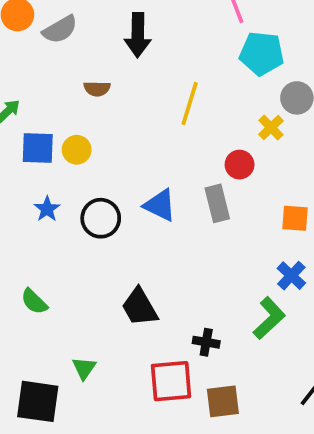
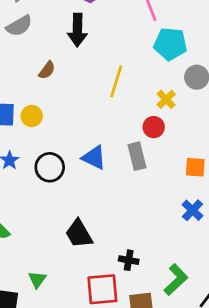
brown semicircle: (97, 89) -> (47, 70), turned -54
yellow cross: (271, 128) -> (166, 99), moved
green L-shape: (269, 318) -> (176, 280), moved

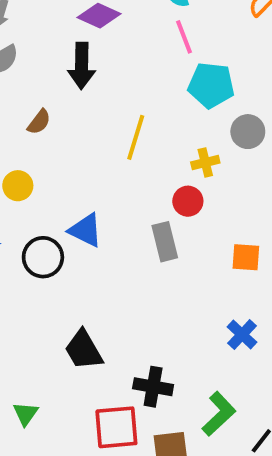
yellow cross: (166, 99) -> (205, 163), turned 30
blue triangle: (94, 158) -> (85, 230), moved
blue cross: (193, 210) -> (242, 335), moved
black cross: (129, 260) -> (153, 387), size x1.4

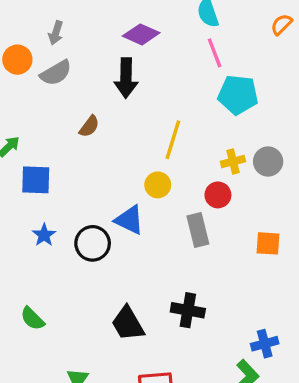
gray circle: (248, 132) -> (268, 162), moved
yellow circle: (18, 186) -> (158, 185), moved
blue cross: (242, 335) -> (265, 344), moved, turned 32
black cross: (153, 387) -> (188, 310), moved

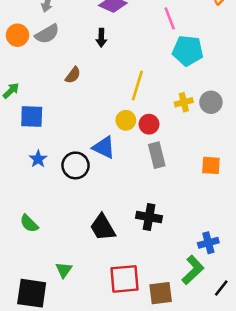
orange circle: (17, 60) -> (17, 35), moved
black arrow: (126, 78) -> (101, 38), size x0.6
red circle: (218, 195) -> (149, 124), moved

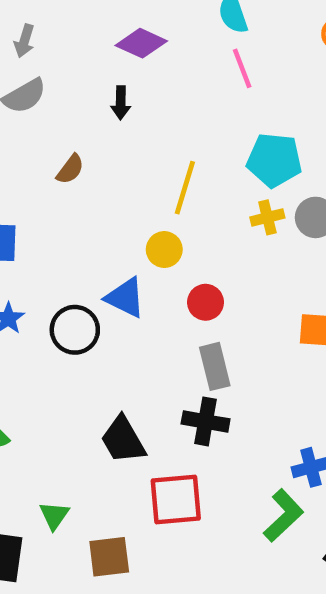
cyan pentagon: (188, 51) -> (274, 160), moved
red circle: (149, 124) -> (206, 302), moved
gray rectangle: (157, 155) -> (215, 366), moved
red square: (125, 279) -> (176, 499), moved
brown square: (161, 293) -> (109, 557), moved

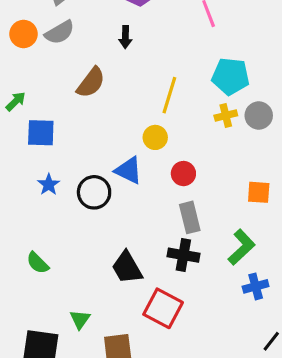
brown semicircle: (70, 169) -> (91, 83), size x1.5
red square: (176, 499) -> (163, 308), turned 33
green L-shape: (283, 515) -> (241, 247), moved

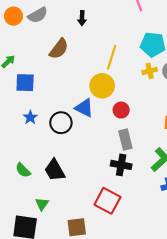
yellow circle: (155, 137) -> (102, 86), size x1.5
black trapezoid: (127, 268) -> (55, 170), moved
green triangle: (80, 319) -> (42, 204), moved

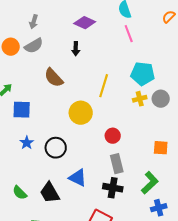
brown semicircle: (59, 49) -> (54, 78), turned 100
yellow circle: (102, 86) -> (81, 113), moved
blue triangle: (84, 108) -> (78, 178), moved

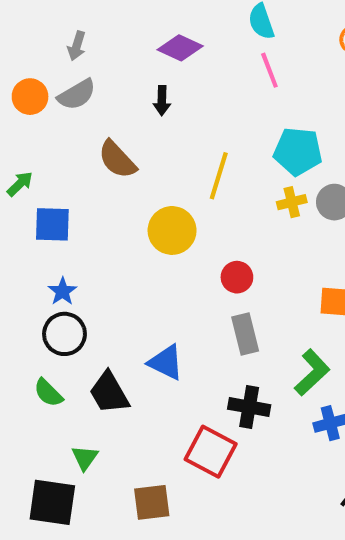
black circle: (56, 148) -> (65, 334), moved
black cross: (113, 188) -> (249, 407), moved

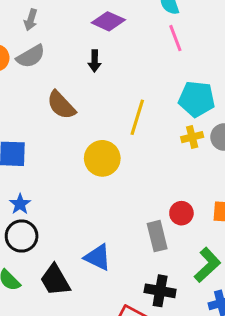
red circle: (237, 277) -> (181, 213), moved

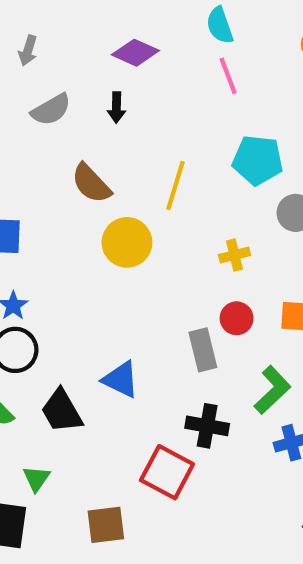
gray semicircle: (31, 56) -> (51, 110), moved
brown semicircle: (61, 105) -> (91, 183), moved
yellow cross: (192, 137) -> (234, 255), moved

